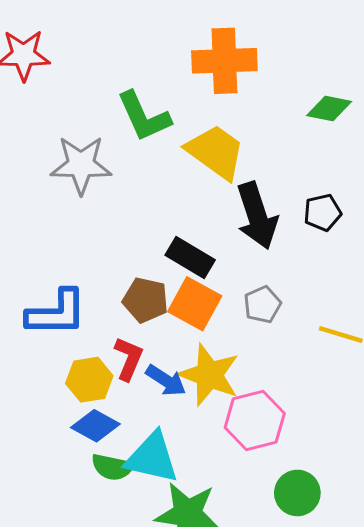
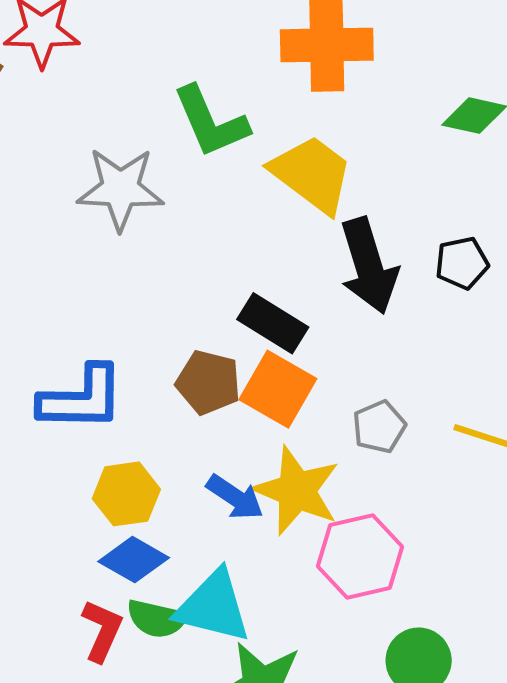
gray pentagon: (262, 305) -> (379, 427), moved
red L-shape: (129, 359) -> (102, 631), moved

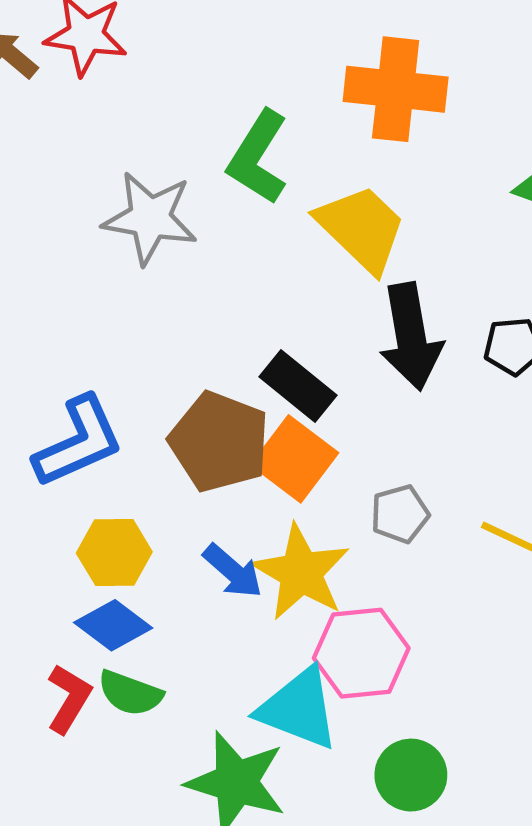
green L-shape: (211, 122) -> (258, 157), turned 48
brown pentagon: (208, 382) -> (219, 442), size x1.4
blue L-shape: (82, 398) -> (79, 442), turned -32
cyan triangle: (213, 607) -> (299, 709), moved

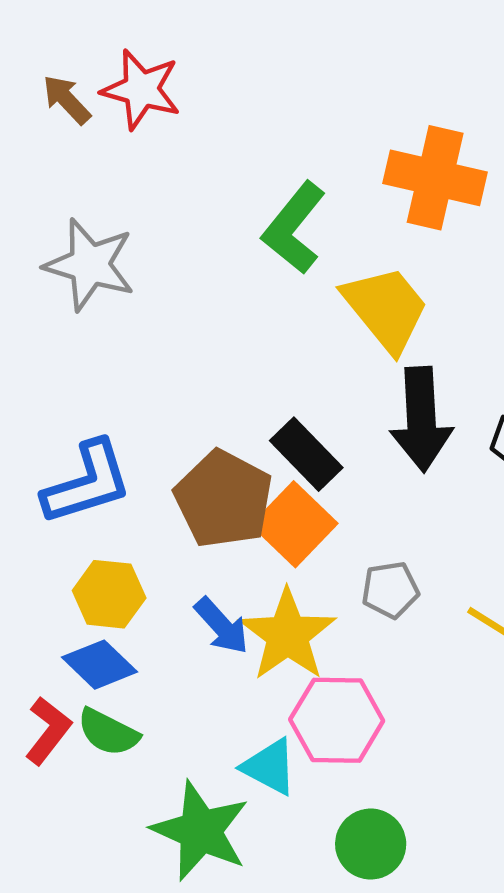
gray star: (150, 218) -> (90, 265), moved
cyan triangle: (299, 709) -> (269, 767), size x0.7

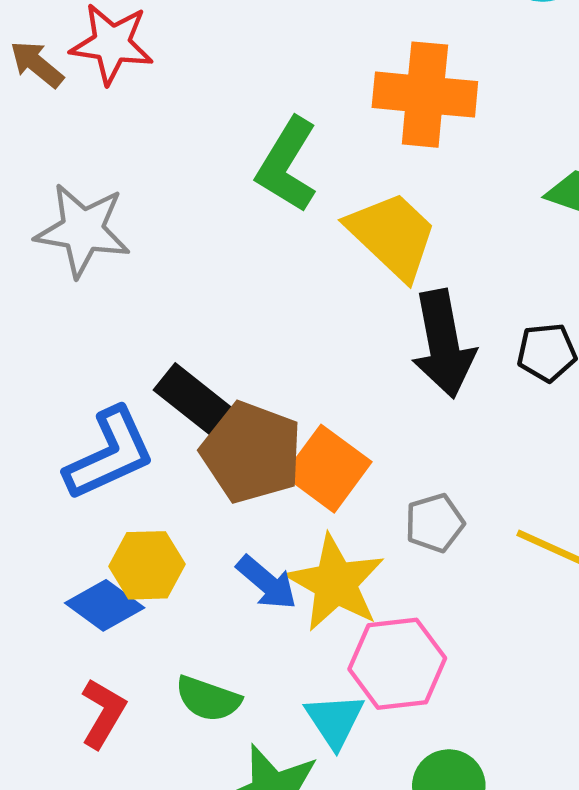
black rectangle: (306, 454) -> (193, 399), moved
blue diamond: (100, 665) -> (105, 605), moved
green semicircle: (108, 732) -> (208, 699), moved
cyan triangle: (269, 767) -> (335, 720), turned 36

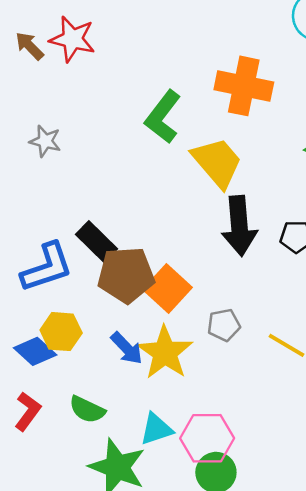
gray star: (83, 230) -> (45, 141), size x0.6
brown pentagon: (252, 452) -> (126, 275), turned -30
pink hexagon: (397, 664) -> (207, 438), moved
cyan triangle: (335, 720) -> (156, 429), turned 39

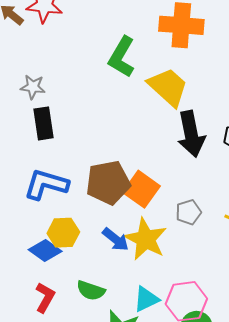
black rectangle: (96, 242) -> (43, 123), moved, turned 44
blue L-shape: (47, 267) -> (46, 184), turned -138

